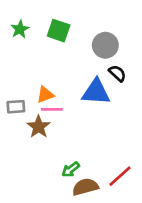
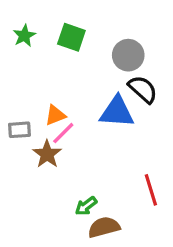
black semicircle: (117, 73) -> (143, 89), size x1.4
pink line: (52, 109) -> (63, 133), turned -45
red line: (120, 176) -> (151, 190), moved, turned -65

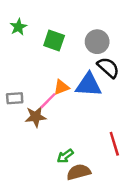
green square: (71, 37) -> (54, 40), moved
orange triangle: (55, 115) -> (61, 87), moved
brown star: (47, 154) -> (36, 117), turned 30

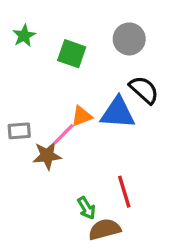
gray circle: (97, 42) -> (129, 39), moved
red line: (114, 144) -> (124, 192), moved
green arrow: (65, 156) -> (87, 208), turned -84

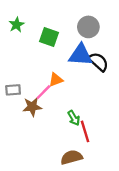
blue triangle: (118, 113) -> (81, 55), moved
green arrow: (87, 208) -> (74, 118), moved

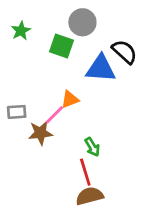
gray circle: (88, 27) -> (82, 22), moved
black semicircle: (98, 62) -> (125, 52), moved
red line: (85, 131) -> (85, 172), moved

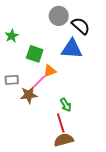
green star: (21, 31) -> (12, 36), moved
green square: (61, 46) -> (35, 54), moved
black semicircle: (125, 52) -> (81, 26), moved

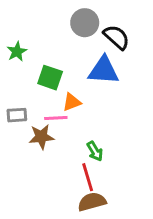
pink line: (39, 82) -> (56, 118), turned 42

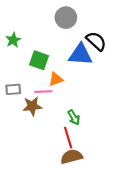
black semicircle: (116, 37) -> (96, 41), moved

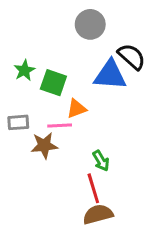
green star: (13, 40) -> (24, 70), moved

